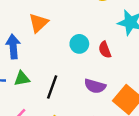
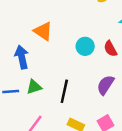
orange triangle: (38, 23) -> (43, 31), turned -36
purple semicircle: (95, 86) -> (105, 85), turned 114

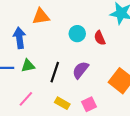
orange triangle: (43, 31) -> (41, 16), turned -48
purple semicircle: (105, 85) -> (80, 70), moved

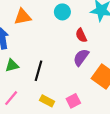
cyan circle: (77, 34) -> (62, 12), moved
purple semicircle: (80, 70) -> (81, 57), moved

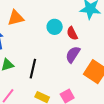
cyan circle: (62, 12) -> (55, 27), moved

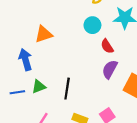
cyan circle: (55, 27) -> (92, 25), moved

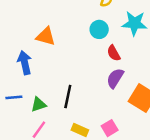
orange triangle: (44, 34) -> (46, 36), turned 30
green triangle: (39, 86) -> (39, 104), moved

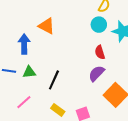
cyan circle: (99, 29) -> (99, 25), moved
green triangle: (39, 104) -> (29, 72), moved

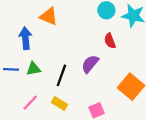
purple semicircle: (97, 73) -> (90, 64), moved
yellow rectangle: (58, 110) -> (59, 104), moved

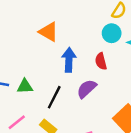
blue arrow: (25, 38) -> (69, 60), moved
red semicircle: (110, 41) -> (101, 61), moved

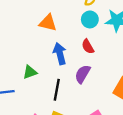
orange triangle: (49, 32) -> (48, 23), moved
green triangle: (25, 86) -> (30, 72), moved

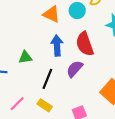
cyan circle: (90, 19) -> (77, 11), moved
red semicircle: (88, 47) -> (85, 44), size x1.6

